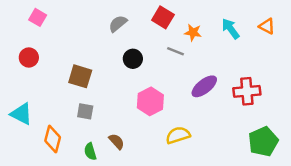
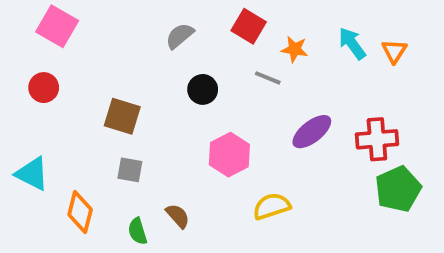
pink square: (38, 17) -> (57, 26), size x1.5
orange triangle: (267, 26) -> (394, 51), moved, turned 36
green pentagon: (263, 141) -> (398, 189), moved

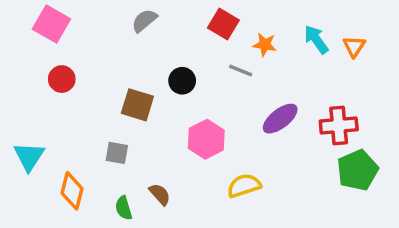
gray semicircle: (180, 36) -> (144, 21), moved
red circle: (44, 88) -> (62, 79), moved
brown square: (122, 116) -> (137, 105), moved
cyan triangle: (32, 174) -> (29, 156), turned 36

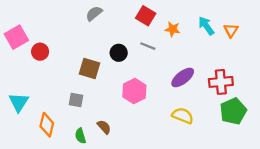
pink square: (51, 24) -> (16, 37), moved, turned 30
gray line: (241, 70) -> (148, 46), moved
yellow semicircle: (244, 186) -> (183, 116), moved, turned 40

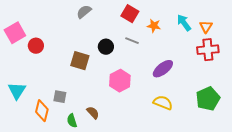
red cross: (221, 82) -> (208, 50), moved
gray square: (76, 100) -> (60, 97), moved

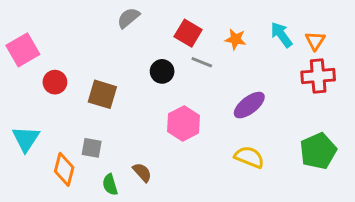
red square: (130, 14) -> (188, 33), moved
red circle: (36, 46) -> (55, 82), moved
brown square: (80, 61) -> (102, 94), moved

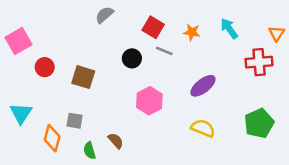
orange triangle: (315, 41) -> (276, 33), moved

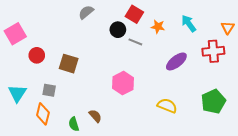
red square: (153, 27) -> (134, 14), moved
black circle: (132, 58) -> (118, 30), moved
purple ellipse: (203, 86) -> (176, 61), moved
gray square: (75, 121) -> (49, 90), moved

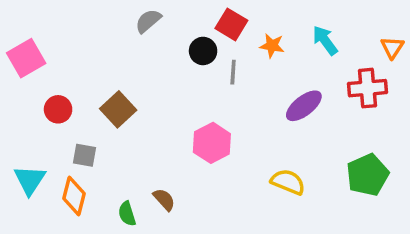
gray line: (135, 42) -> (233, 72), turned 72
red circle: (37, 55) -> (58, 109), moved
brown square: (69, 64) -> (118, 109), turned 30
cyan triangle: (17, 93) -> (30, 180), moved

